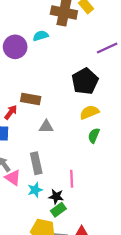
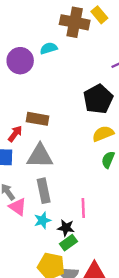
gray triangle: (46, 127) -> (40, 156), moved, size x1.6

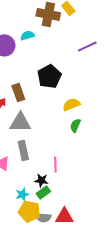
black pentagon: (98, 99) -> (49, 76), moved
brown rectangle: (37, 119) -> (18, 92), turned 60
cyan star: (42, 220) -> (22, 194), moved

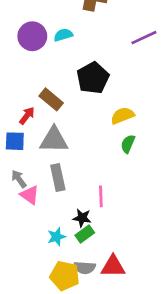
cyan semicircle: (27, 35) -> (63, 35), moved
brown rectangle: (18, 92) -> (51, 99), turned -30
yellow pentagon: (29, 211) -> (65, 276), moved

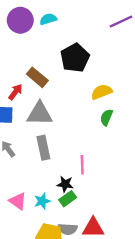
pink triangle: (30, 195) -> (18, 201), moved

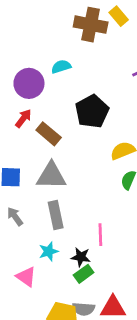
purple circle: (20, 20) -> (29, 83), moved
red arrow: (15, 92) -> (23, 118), moved
cyan star: (42, 201) -> (49, 251), moved

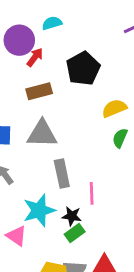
red arrow: (23, 118) -> (35, 57), moved
brown rectangle: (49, 134) -> (39, 91), turned -55
gray rectangle: (56, 215) -> (62, 174), moved
cyan star: (49, 251) -> (39, 210), size x1.6

